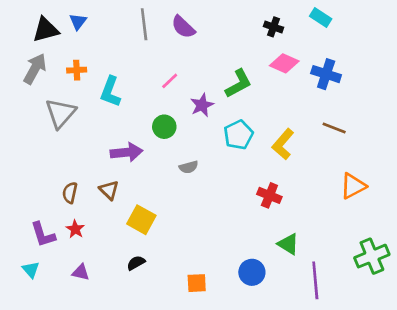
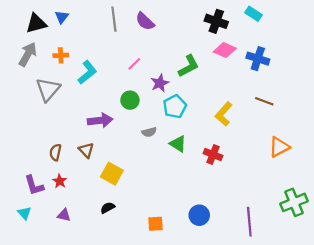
black cross: (273, 27) -> (216, 21), size x1.5
cyan L-shape: (110, 92) -> (87, 72), turned -150
cyan pentagon: (238, 135) -> (175, 107), moved
green triangle: (288, 244) -> (178, 144), moved

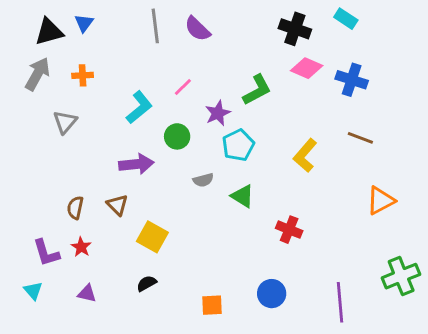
cyan L-shape: (87, 72) -> (139, 107), moved
gray triangle: (48, 89) -> (65, 122), size x0.7
red cross: (213, 154) -> (289, 230), moved

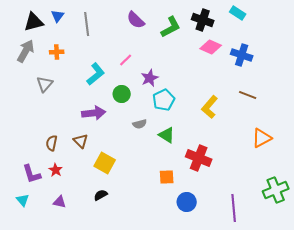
gray line: (155, 26) -> (87, 24), moved
green L-shape: (257, 90) -> (171, 27), moved
red cross: (289, 230) -> (199, 158), size x1.4
orange square: (212, 305) -> (167, 177), moved

